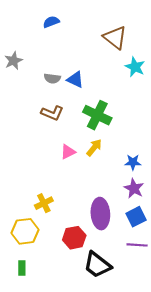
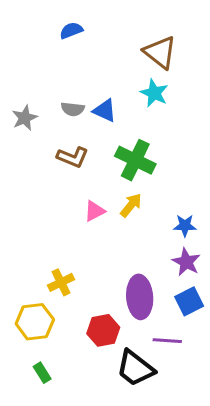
gray star: (13, 61) -> (25, 118), moved
cyan star: (135, 67) -> (154, 93), moved
purple line: (137, 245) -> (167, 341), moved
green rectangle: (22, 268) -> (42, 373), moved, turned -32

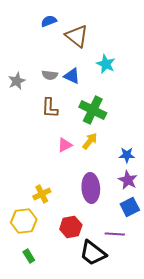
brown triangle: (160, 52) -> (77, 36), moved
brown L-shape: (73, 157) -> (50, 108), turned 70
purple ellipse: (140, 297) -> (91, 188), moved

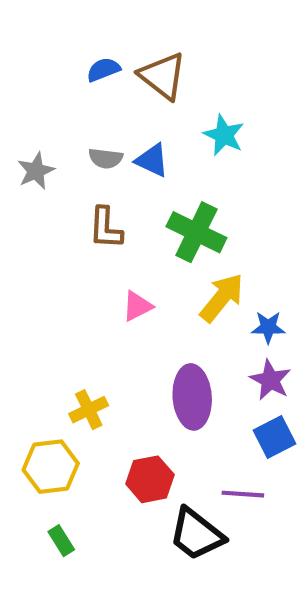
blue semicircle: (49, 21) -> (103, 70), moved
yellow arrow: (90, 141) -> (222, 298), moved, size x1.4

